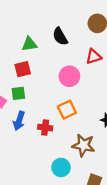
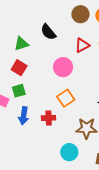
red square: (23, 69) -> (19, 68), turned -35

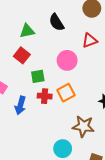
green square: (19, 91) -> (38, 76), moved
red cross: (49, 118) -> (45, 96), moved

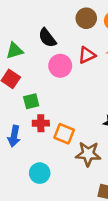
pink circle: (67, 60) -> (60, 66), moved
orange square: (66, 93) -> (64, 134), moved, turned -36
cyan circle: (63, 149) -> (40, 173), moved

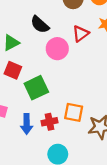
green square: (31, 101) -> (36, 88), size x1.5
red cross: (41, 123) -> (50, 122), moved

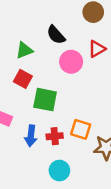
green square: (36, 88) -> (45, 100), turned 30

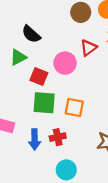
black semicircle: (56, 35) -> (31, 34), moved
red square: (23, 79) -> (39, 76), moved
orange square: (81, 129) -> (74, 107), moved

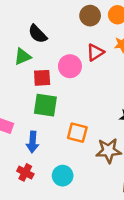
red square: (39, 76) -> (42, 78), turned -30
orange square: (74, 107) -> (77, 133), moved
red cross: (58, 137) -> (25, 172), moved, turned 35

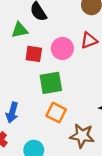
green square: (45, 105) -> (51, 83), moved, turned -30

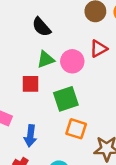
green triangle: (20, 30) -> (46, 59), moved
red square: (34, 54) -> (31, 84), moved

